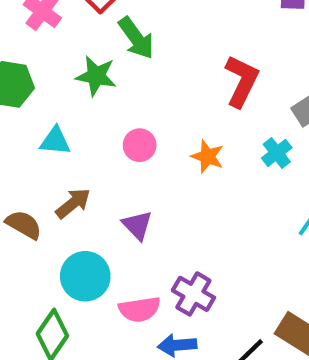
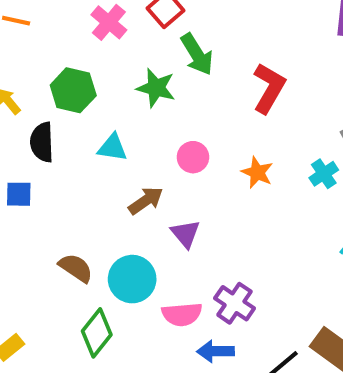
red L-shape: (242, 81) -> (269, 88), moved
brown arrow: (73, 203) -> (146, 201), moved
brown semicircle: (24, 225) -> (76, 268), moved

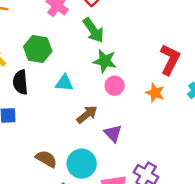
green arrow: (197, 54) -> (93, 30), moved
green star: (156, 88) -> (105, 61), moved
red L-shape: (269, 88) -> (170, 59), moved

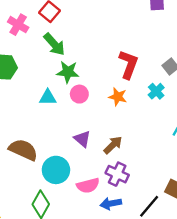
cyan triangle: (64, 83) -> (48, 97), moved
brown arrow: (87, 114) -> (113, 145), moved
brown semicircle: (46, 159) -> (23, 150), moved, size x1.4

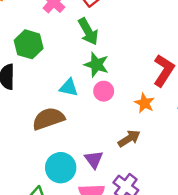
purple triangle: (82, 139) -> (94, 160), moved
brown arrow: (113, 145) -> (129, 138), moved
brown semicircle: (23, 150) -> (48, 119), moved, turned -56

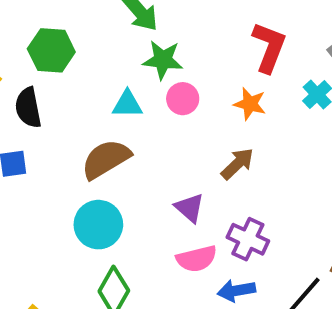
cyan circle: (61, 168) -> (98, 225), moved

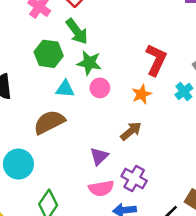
green hexagon: (51, 50) -> (49, 54), moved
orange star: (250, 104) -> (142, 94), turned 30
purple triangle: (190, 208) -> (99, 156), turned 30
cyan circle: (98, 225) -> (18, 164), moved

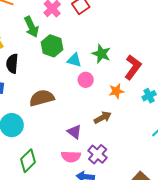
green arrow: (77, 31) -> (31, 27), moved
green star: (89, 63) -> (101, 54), moved
cyan triangle: (65, 89) -> (74, 60), moved
purple triangle: (99, 156) -> (74, 132), turned -49

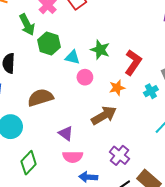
brown arrow: (103, 118) -> (104, 115), size x1.4
purple triangle: (74, 132) -> (66, 133), moved
purple cross: (98, 154) -> (119, 155), moved

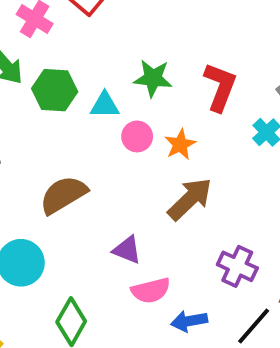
orange star: (117, 88) -> (180, 144), moved

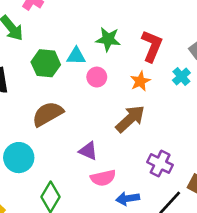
green hexagon: (55, 90) -> (46, 63), moved
orange star: (180, 144) -> (140, 81), moved

